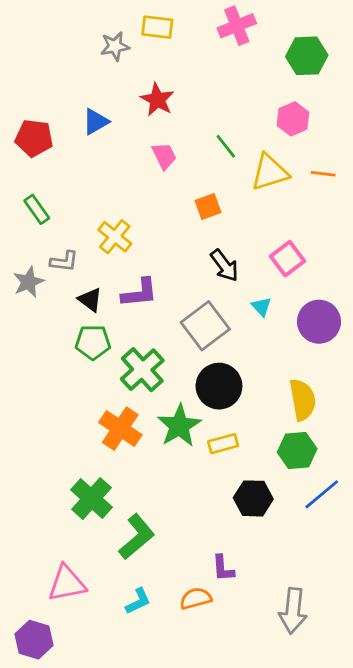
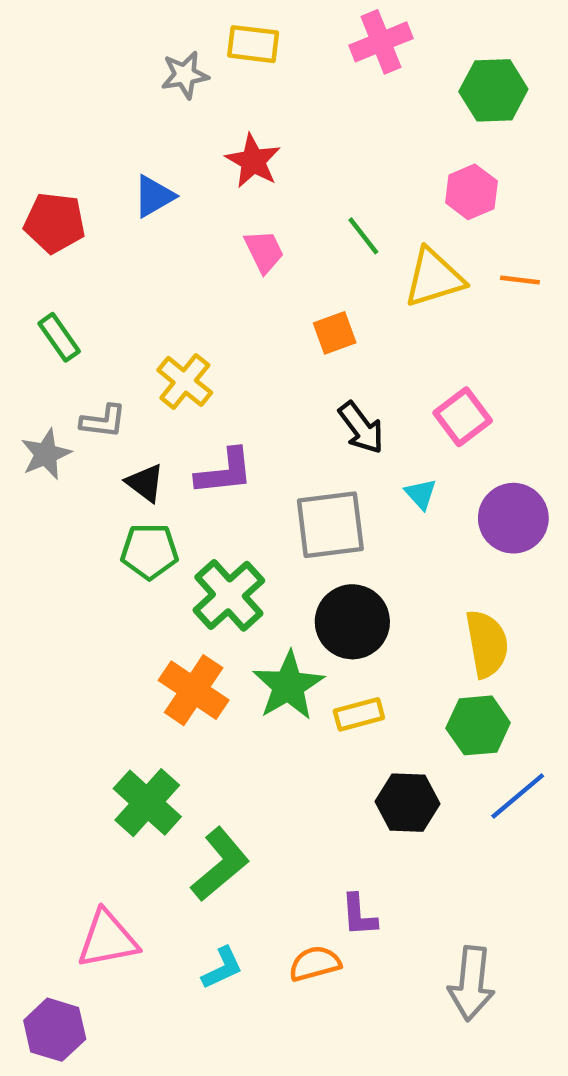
gray square: (205, 326) -> (330, 525), turned 30

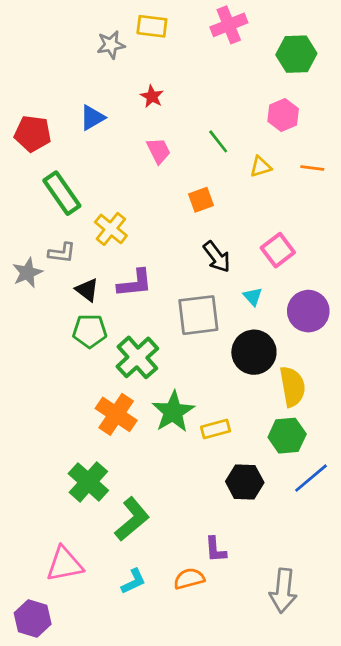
red star: (253, 161) -> (152, 96), size x0.7
yellow triangle: (434, 278) -> (261, 167), size x0.6
green rectangle: (59, 337) -> (62, 193), moved, size x1.5
black circle: (352, 622) -> (254, 352), moved

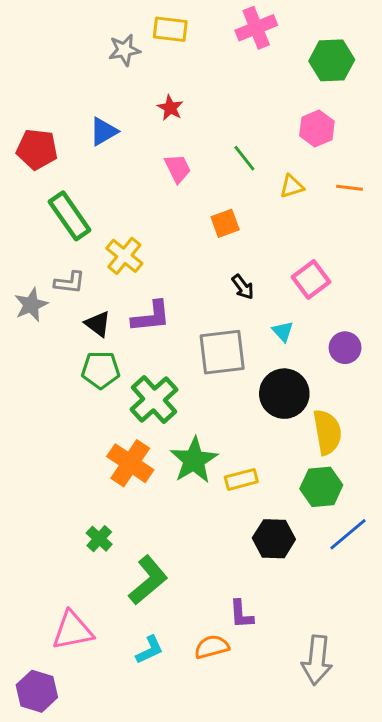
black arrow: (217, 257) -> (243, 287), size x0.7
purple circle: (308, 311) -> (345, 348), size x0.7
green cross: (88, 482) -> (99, 539), size x0.6

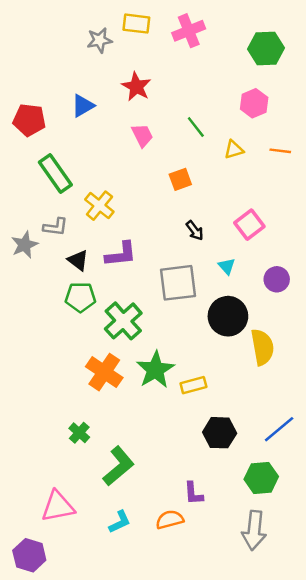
pink cross: (256, 28) -> (189, 31), moved
red star: (170, 108) -> (136, 87), size x1.4
green hexagon: (321, 487) -> (261, 478), moved

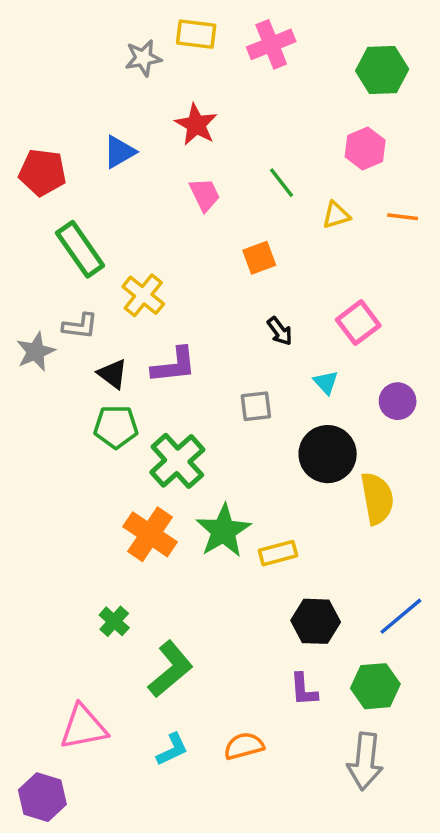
gray square: (178, 283) -> (256, 406), size x0.6
purple L-shape: (193, 493) -> (304, 690), moved

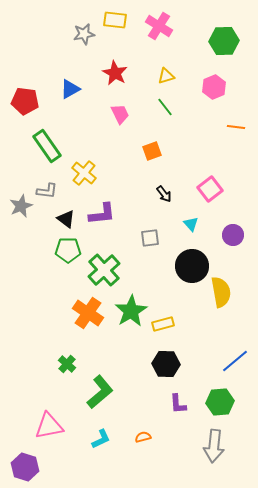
pink cross: (271, 44) -> (159, 26), turned -36
yellow triangle: (336, 215) -> (166, 76), moved
black hexagon: (316, 621) -> (166, 364), moved
orange semicircle: (244, 746) -> (143, 437), size x0.7

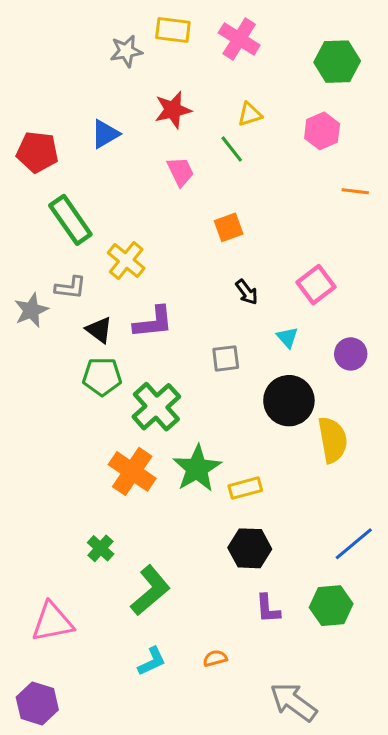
red star: (115, 73) -> (173, 110), turned 30
green line: (165, 107) -> (232, 149), moved
pink triangle: (49, 426) -> (52, 622), moved
gray arrow: (214, 446) -> (293, 702), moved, turned 120

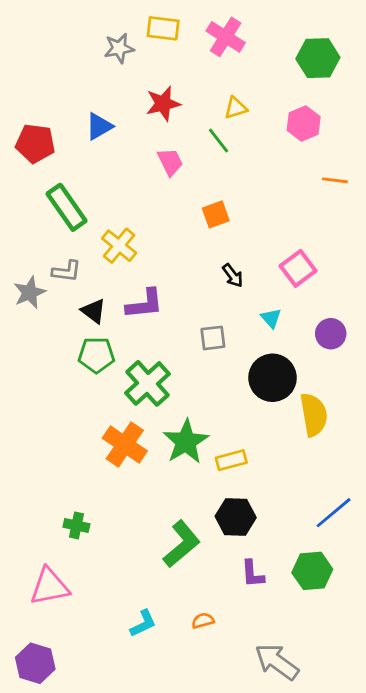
green cross: (101, 548) -> (76, 525), moved, turned -30
green L-shape: (150, 591) -> (182, 544), moved

